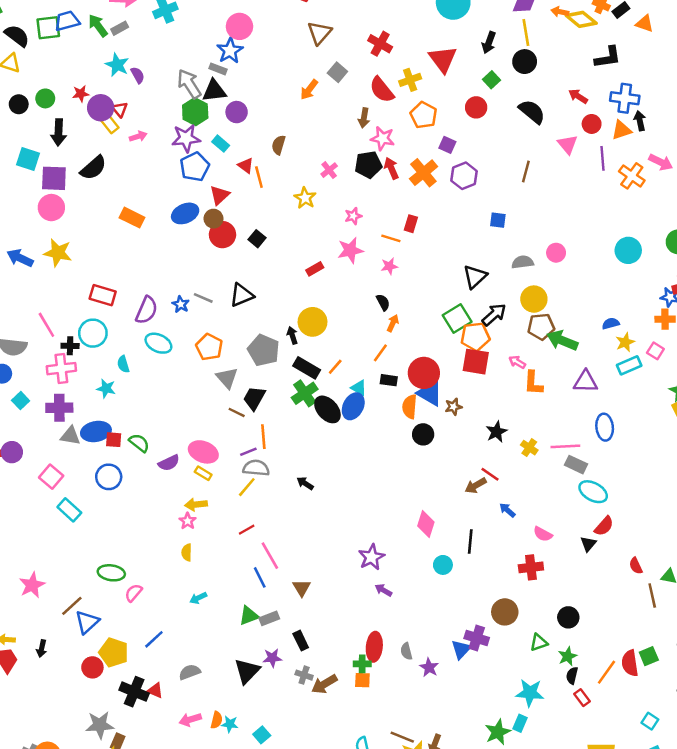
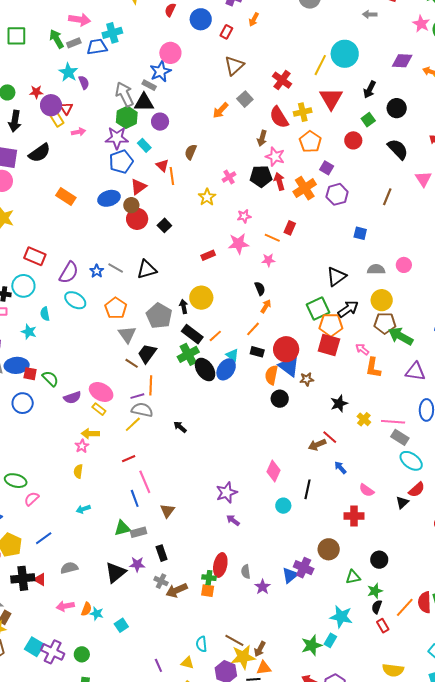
blue trapezoid: (67, 21) -> (97, 47), moved
yellow line: (526, 33) -> (320, 65), moved, turned 30
black cross: (134, 692) -> (23, 578), turned -35

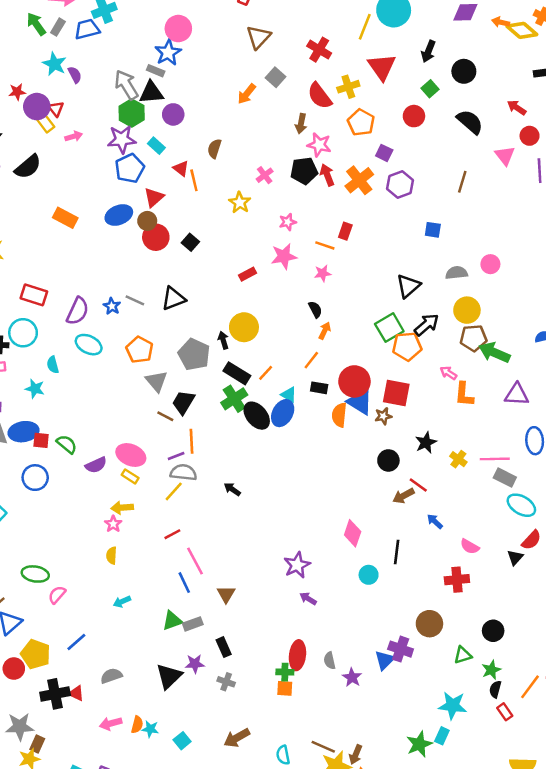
gray rectangle: (74, 43) -> (58, 27), turned -32
red square: (329, 345) -> (396, 393), moved
black circle: (280, 399) -> (388, 460), moved
brown arrow: (177, 590) -> (237, 738), moved

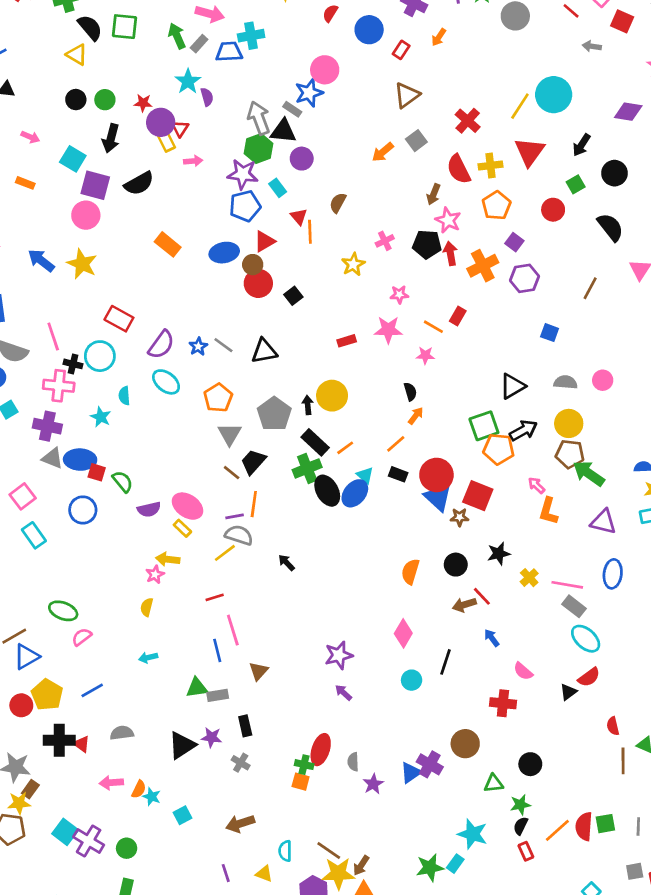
orange semicircle: (339, 415) -> (410, 572), moved

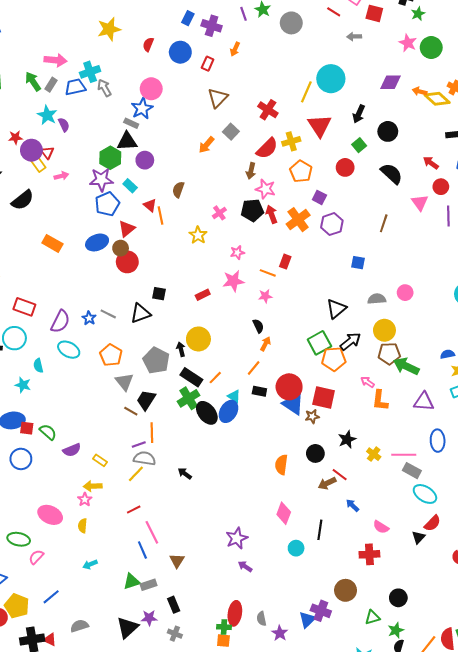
gray arrow: (259, 118) -> (104, 88), moved, size x0.7
red semicircle: (459, 169) -> (267, 148), turned -100
black square: (293, 296) -> (159, 294), moved, turned -32
pink ellipse: (188, 506) -> (50, 515), moved

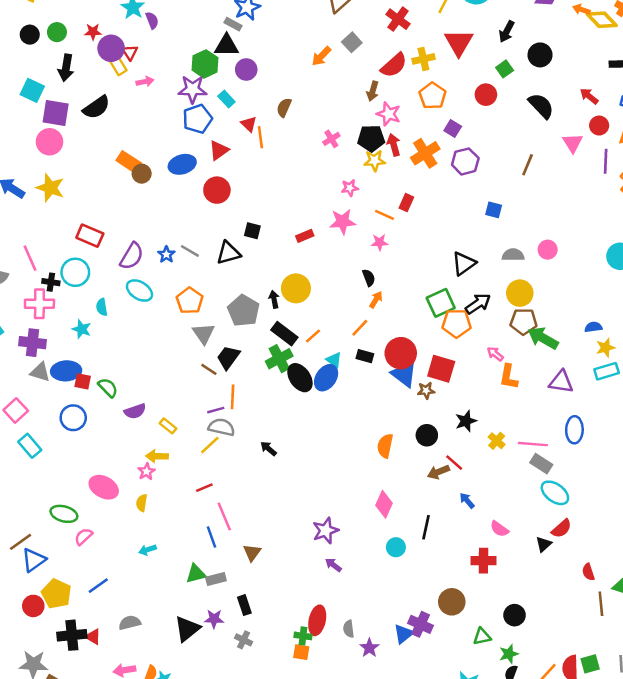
yellow star: (198, 235) -> (375, 161), moved, turned 30
brown circle: (121, 248) -> (142, 174), moved

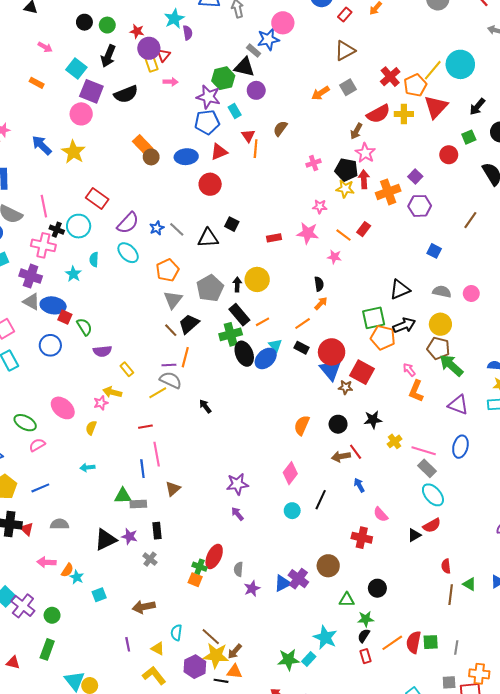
orange pentagon: (433, 96) -> (415, 85), moved

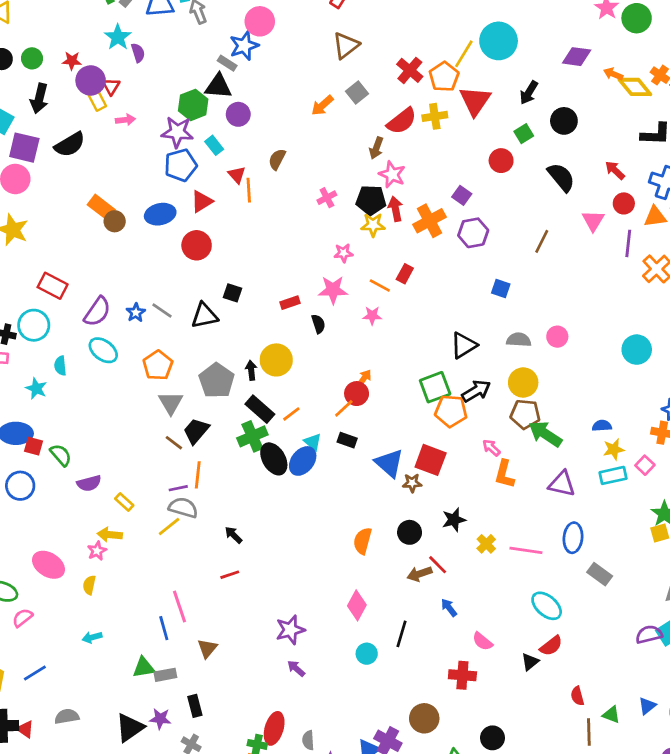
black semicircle: (319, 284) -> (318, 324), moved
red circle: (332, 352) -> (357, 394), moved, size x0.7
red line: (145, 427) -> (230, 575), moved
gray rectangle: (427, 468) -> (600, 574), moved

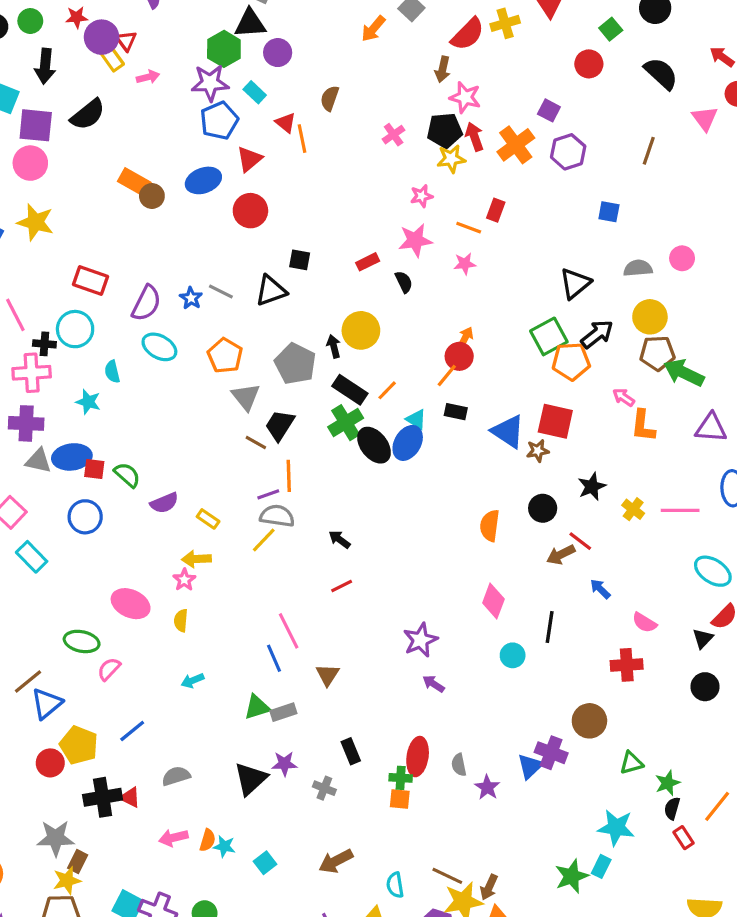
black rectangle: (195, 706) -> (351, 751), moved
black circle: (492, 738) -> (705, 687), moved

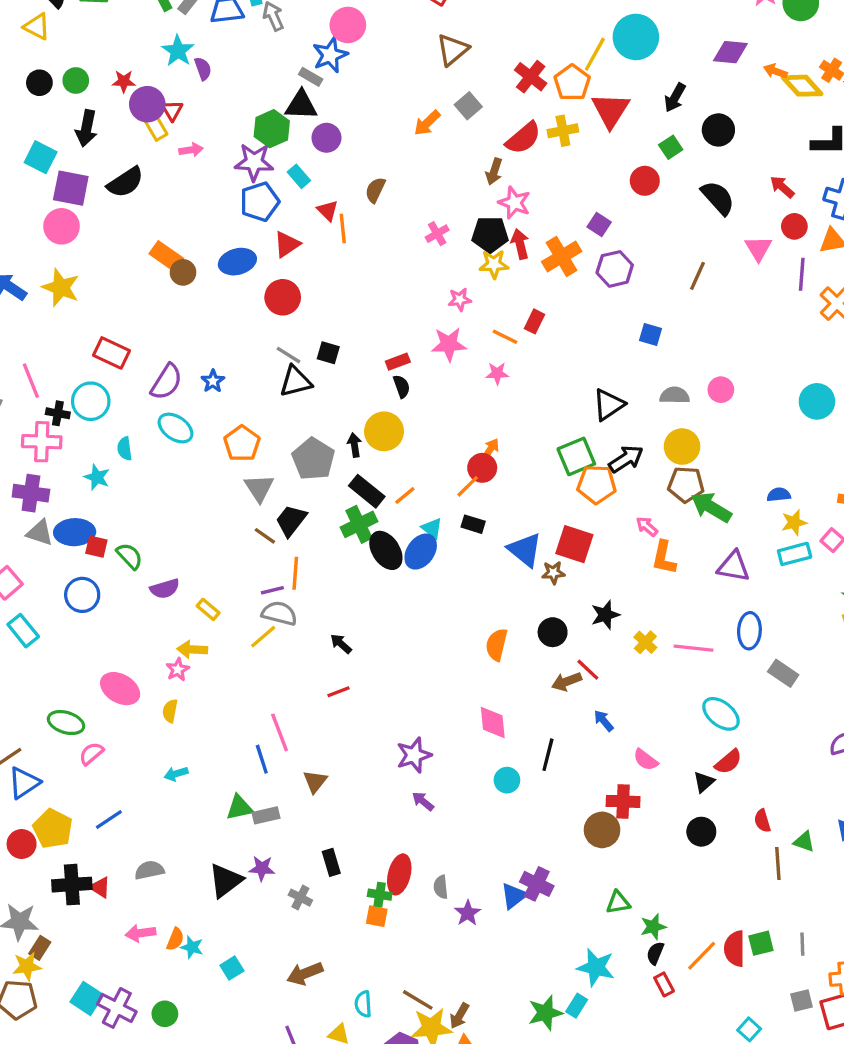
black semicircle: (404, 282) -> (402, 386), moved
gray line: (221, 291) -> (289, 355), moved
pink diamond: (493, 601) -> (493, 722), turned -32
brown circle: (589, 721) -> (602, 830), moved

